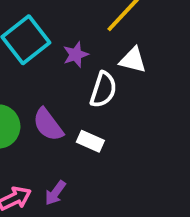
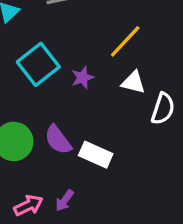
white semicircle: (103, 90) -> (163, 109), moved
white rectangle: (90, 141) -> (96, 155), size x1.4

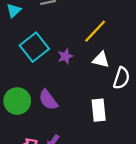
white rectangle: (96, 155) -> (99, 110), moved, turned 60

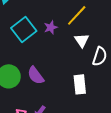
purple star: (65, 56) -> (51, 27), moved
white triangle: (101, 60) -> (82, 40), turned 42

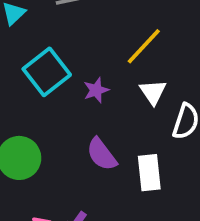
purple star: (51, 27) -> (96, 90), moved
purple semicircle: (36, 75) -> (102, 154), moved

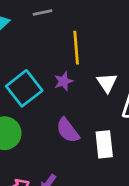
yellow line: (144, 46) -> (76, 48), moved, turned -48
cyan square: (47, 72) -> (24, 88), moved

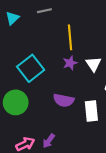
purple star: (64, 81) -> (70, 63), moved
purple semicircle: (68, 130) -> (64, 100), turned -42

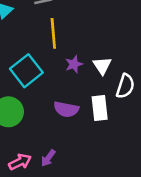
yellow line: (70, 37) -> (53, 33), moved
white rectangle: (91, 111) -> (100, 108), moved

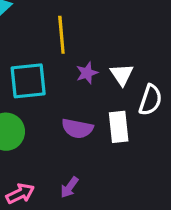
cyan square: (26, 71) -> (28, 81), turned 32
purple arrow: (48, 158) -> (69, 187), moved

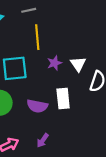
white rectangle: (119, 127) -> (63, 98), moved
purple semicircle: (77, 128) -> (37, 106), moved

